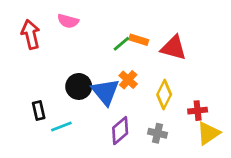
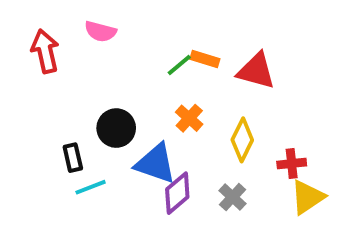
blue triangle: (105, 92) -> (156, 164), moved, turned -32
black rectangle: (39, 111) -> (73, 158), moved
gray cross: (158, 133) -> (233, 197), turned 30

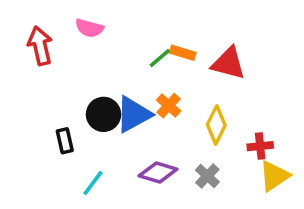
blue triangle: (156, 164) -> (133, 114), moved, turned -48
cyan line: (91, 187) -> (93, 183), moved, turned -32
purple diamond: (177, 193) -> (158, 172), turned 57

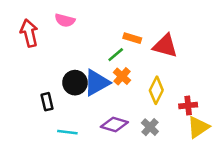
green line: (160, 58) -> (116, 55), moved
cyan line: (93, 183) -> (67, 132), turned 60

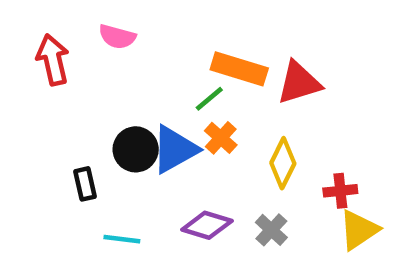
orange rectangle: (132, 38) -> (239, 69), size x1.6
red triangle: (165, 46) -> (299, 83), turned -32

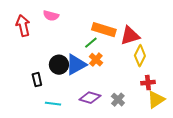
yellow diamond: (283, 163) -> (140, 56), moved

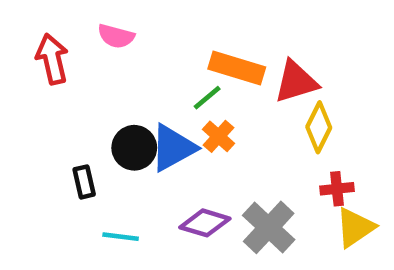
gray cross: (118, 100) -> (269, 227), size x1.6

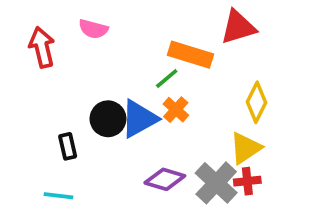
red triangle: (296, 82) -> (238, 27), moved
red cross: (337, 189) -> (247, 181), moved
yellow triangle: (355, 227) -> (246, 148), moved
cyan line: (121, 237) -> (58, 196), moved

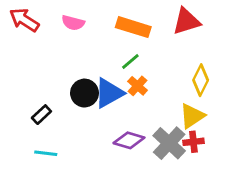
red arrow: (42, 47) -> (24, 20), moved, turned -44
orange rectangle: (190, 55) -> (133, 27), moved
black rectangle: (68, 146) -> (41, 115), moved, turned 60

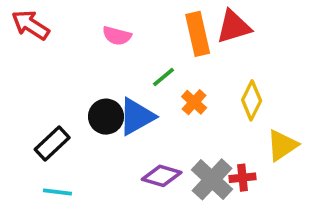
pink semicircle: (73, 23) -> (117, 36), moved
orange rectangle: (133, 27) -> (198, 34), moved, turned 60
orange cross: (138, 86) -> (194, 102), moved
black rectangle: (41, 115) -> (52, 144), size x1.4
yellow triangle: (192, 116) -> (282, 145), moved

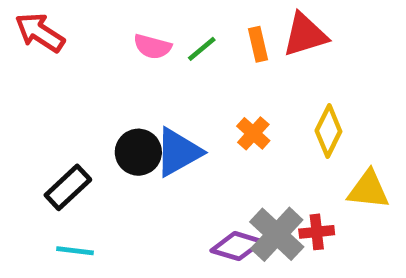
orange rectangle: (198, 34) -> (258, 44), size x0.6
green line: (163, 77) -> (202, 49), moved
yellow triangle: (282, 145) -> (368, 190), turned 40
purple diamond: (162, 176) -> (237, 246), moved

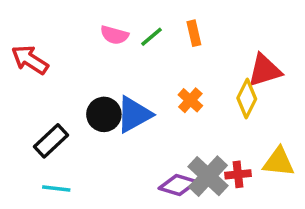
red arrow: (40, 32) -> (30, 60), moved
red triangle: (305, 35) -> (264, 70), moved
yellow triangle: (368, 190) -> (279, 162), moved

